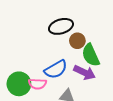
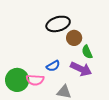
green semicircle: (91, 55) -> (87, 52), size x0.6
blue semicircle: (56, 69) -> (53, 66), size x0.6

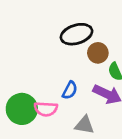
blue semicircle: (53, 66) -> (70, 90), turned -32

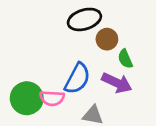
blue semicircle: (70, 90) -> (77, 79), size x1.6

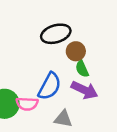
green semicircle: (125, 59) -> (82, 69), moved

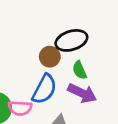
black ellipse: (56, 34) -> (71, 40), moved
brown circle: (76, 51) -> (50, 57), moved

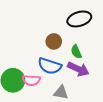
black ellipse: (71, 40) -> (79, 19), moved
blue semicircle: (44, 89) -> (50, 66), turned 80

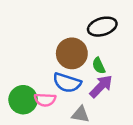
brown circle: (54, 41) -> (72, 53), size x1.6
purple arrow: (78, 69) -> (101, 86), turned -70

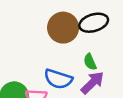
brown circle: (72, 53) -> (63, 28), moved

